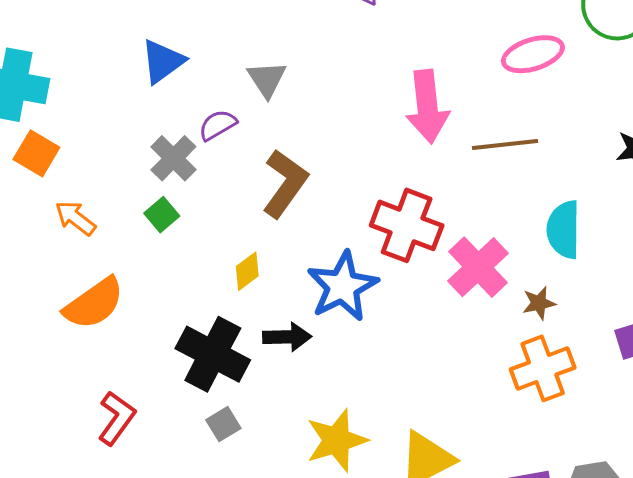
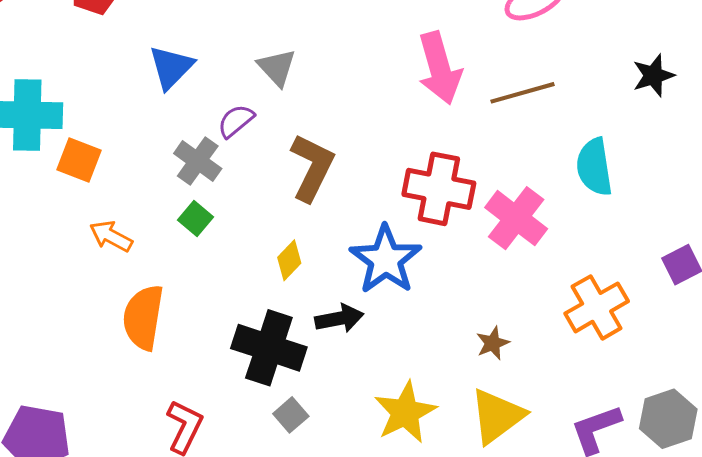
orange square: (36, 153) -> (79, 160), moved
orange semicircle: (94, 303) -> (143, 317), turned 144
brown star: (539, 303) -> (493, 343), moved

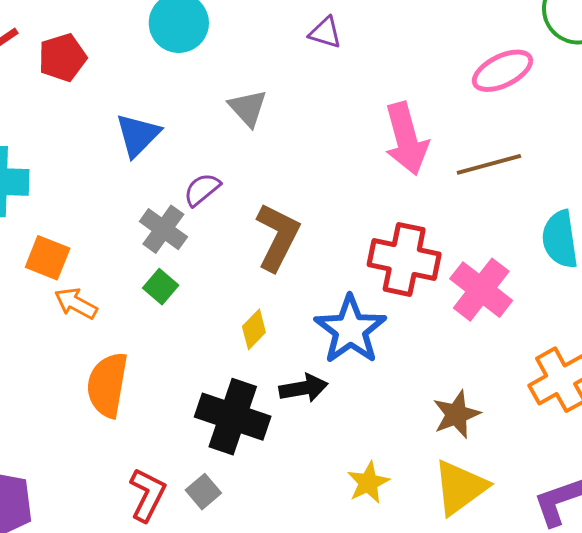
gray triangle: (277, 68) -> (248, 108), moved
orange square: (79, 160) -> (48, 258), moved
brown star: (493, 343) -> (456, 414), size x1.4
yellow star: (405, 412) -> (368, 483), size x0.7
gray square: (291, 415) -> (203, 492), moved

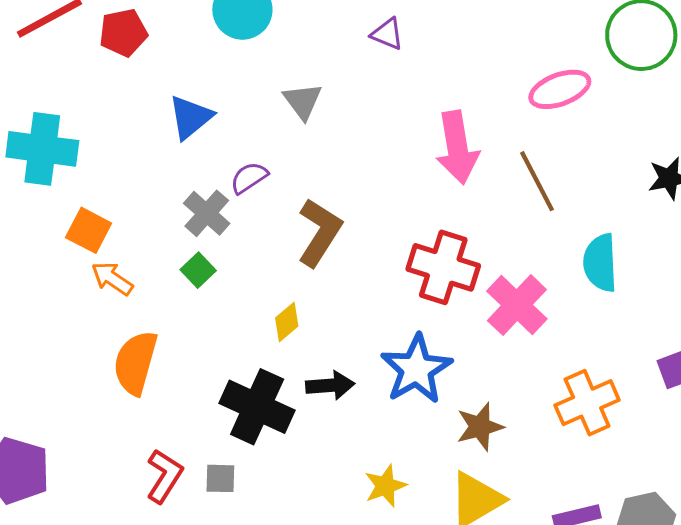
brown line: (489, 164) -> (537, 181), turned 72
blue star: (350, 330) -> (416, 369), moved
gray square: (203, 492) -> (220, 478), turned 36

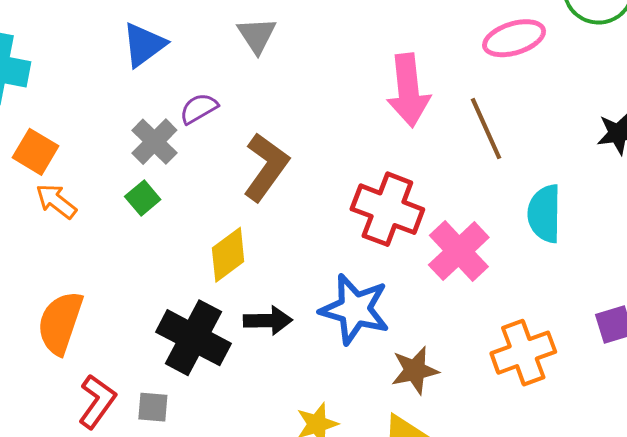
yellow diamond: (287, 322) -> (228, 255), size x1.4
orange semicircle: (135, 363) -> (60, 323), moved
blue star: (416, 369) -> (355, 309), turned -30

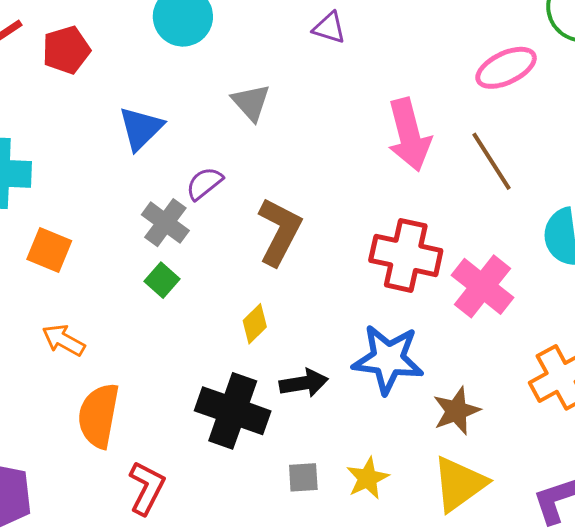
orange arrow: (56, 201) -> (63, 340), moved
yellow diamond: (228, 255) -> (255, 324), size x0.7
gray square: (153, 407) -> (303, 477), moved

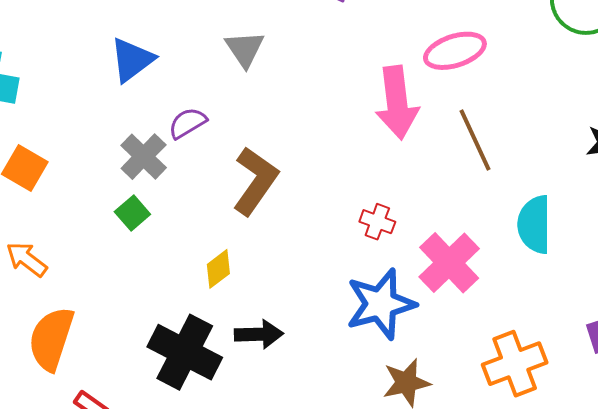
pink ellipse: (506, 68) -> (455, 51), moved
red cross: (406, 255) -> (377, 222), size x0.5
blue star: (388, 359) -> (381, 304), moved, turned -30

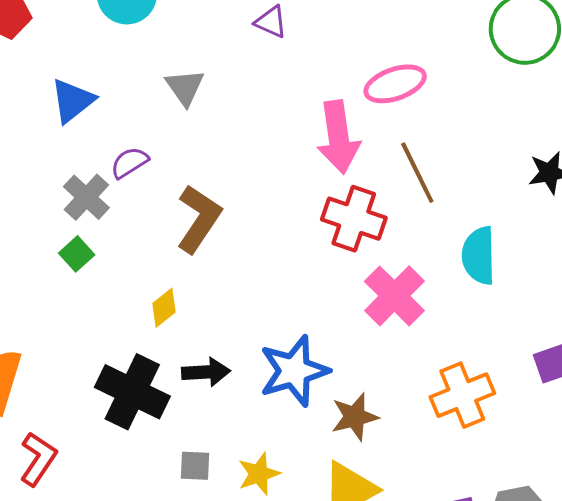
red cross: (377, 222) -> (354, 219), moved, size x1.8
blue star: (381, 304) -> (294, 371), moved

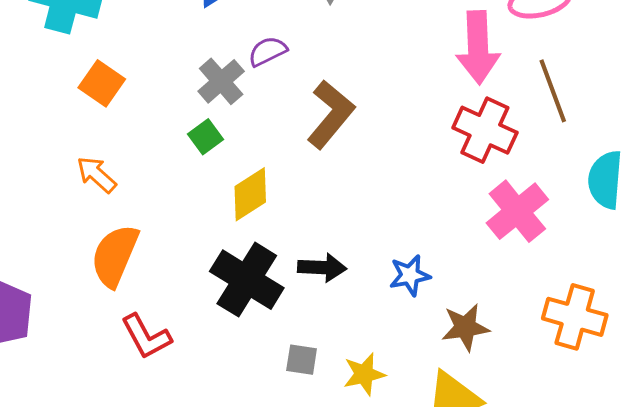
yellow diamond: (164, 308) -> (250, 194), moved, size x1.4
blue star: (294, 371) -> (410, 275), size x0.6
orange cross: (462, 395) -> (575, 317), turned 32
red L-shape: (38, 459) -> (146, 337), turned 112

